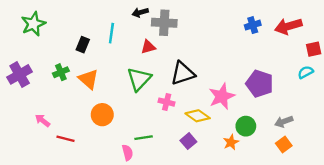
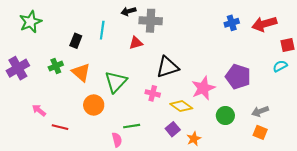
green triangle: (139, 79) -> (116, 82), moved
orange star: (231, 142) -> (194, 139), moved
orange square: (284, 145) -> (260, 132), turned -32

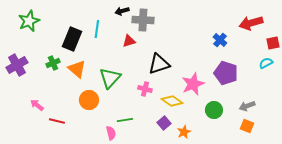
blue cross: (232, 23) -> (220, 40), moved, turned -32
black rectangle: (76, 41) -> (72, 39), size x1.6

